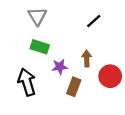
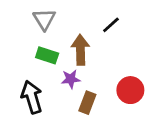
brown arrow: (87, 59) -> (80, 50), moved, size x1.5

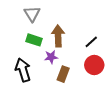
black line: (111, 25) -> (91, 42), moved

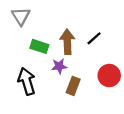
gray triangle: (32, 14) -> (21, 16), moved
black line: (91, 42) -> (94, 38), moved

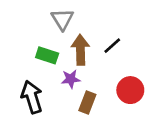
gray triangle: (21, 16) -> (62, 19), moved

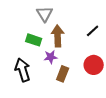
black line: (112, 46) -> (93, 31), moved

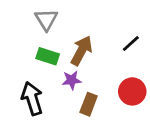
gray triangle: (45, 14) -> (46, 20), moved
brown arrow: (58, 36) -> (81, 51), turned 30

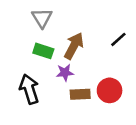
red circle: (132, 91) -> (110, 90), moved
brown rectangle: (89, 104) -> (80, 94), turned 66

